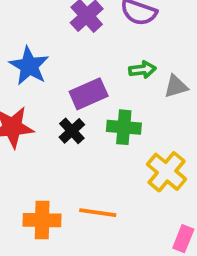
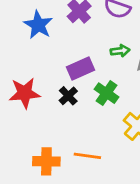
blue star: (29, 66) -> (38, 25), moved
green cross: (124, 127) -> (106, 93), turned 30

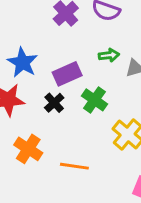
blue star: (38, 25) -> (22, 62), moved
orange cross: (46, 161) -> (28, 149), moved, turned 32

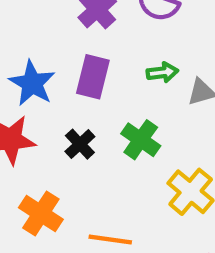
purple rectangle: (67, 74) -> (93, 77), moved, turned -52

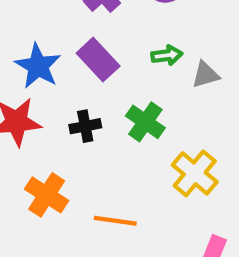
purple rectangle: (93, 77) -> (98, 60), turned -57
black cross: (80, 144) -> (85, 126), turned 32

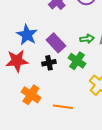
green arrow: (167, 55) -> (87, 39), moved
purple rectangle: (98, 60) -> (56, 43), moved

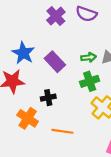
green cross: (77, 61) -> (90, 81), moved, turned 36
black cross: (49, 63) -> (48, 98), moved

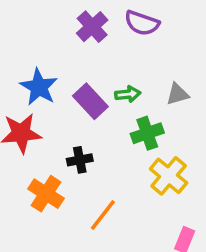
green arrow: (89, 57) -> (128, 94), moved
orange line: (62, 131) -> (103, 215), turned -60

